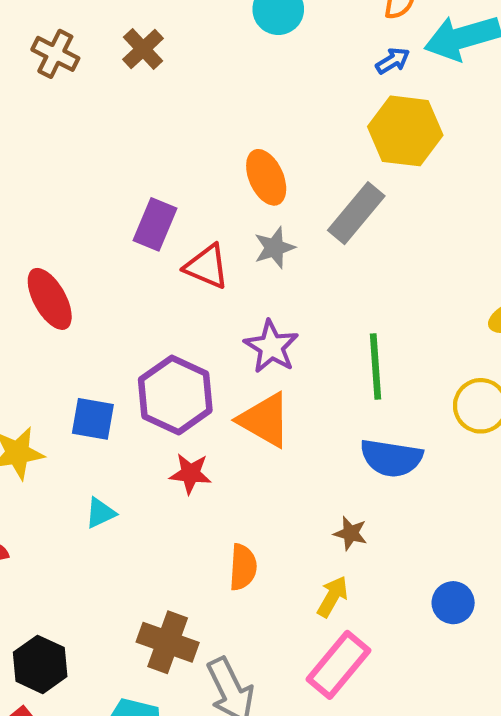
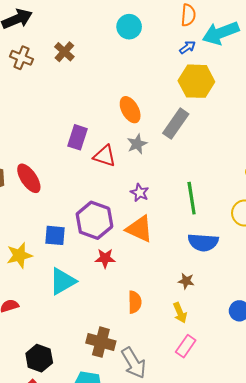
purple star: (271, 347) -> (140, 193), size x0.7
cyan triangle: (100, 513) -> (62, 281), size x1.8
yellow arrow: (333, 597) -> (180, 313), turned 132
pink rectangle: (339, 665) -> (186, 346), size x0.7

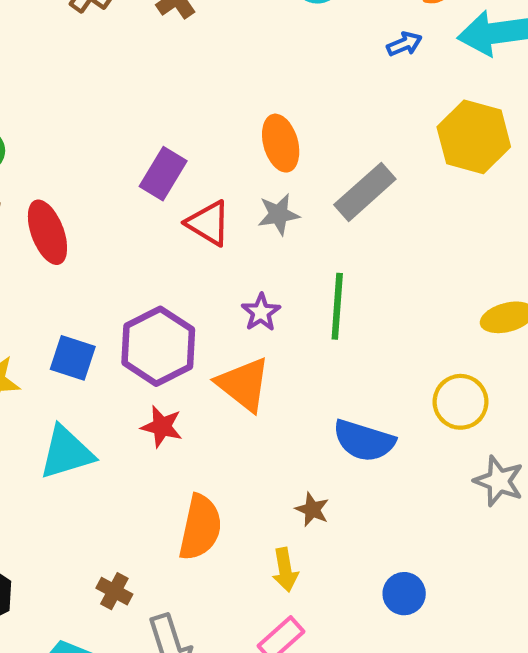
blue arrow: (187, 47) -> (404, 44), moved
yellow hexagon: (196, 81) -> (474, 137), moved
green line: (192, 198) -> (337, 306), moved
orange semicircle: (135, 302) -> (200, 527), size x1.4
brown cross: (101, 342) -> (114, 591), size x0.6

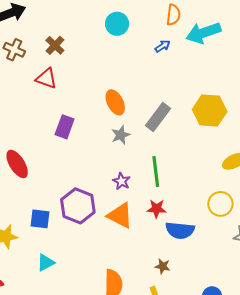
yellow hexagon: (474, 137) -> (210, 111), moved
red triangle: (208, 223) -> (46, 78), moved
red star: (162, 427) -> (157, 209), moved
cyan triangle: (66, 453) -> (46, 263), size x0.7

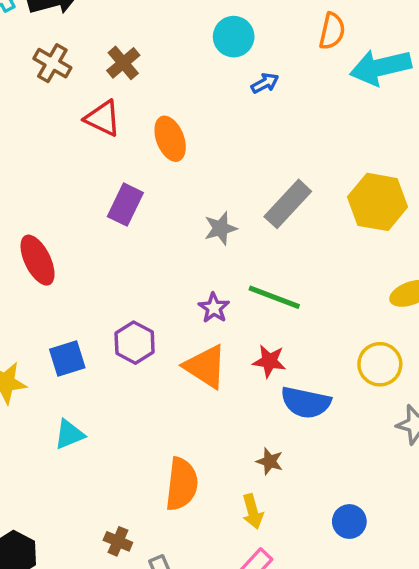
blue arrow: (163, 46) -> (265, 83), moved
orange ellipse: (115, 102) -> (170, 139), moved
green line: (156, 172) -> (274, 297), turned -68
purple hexagon: (78, 206) -> (135, 343), size x0.7
blue square: (40, 219) -> (67, 358), turned -30

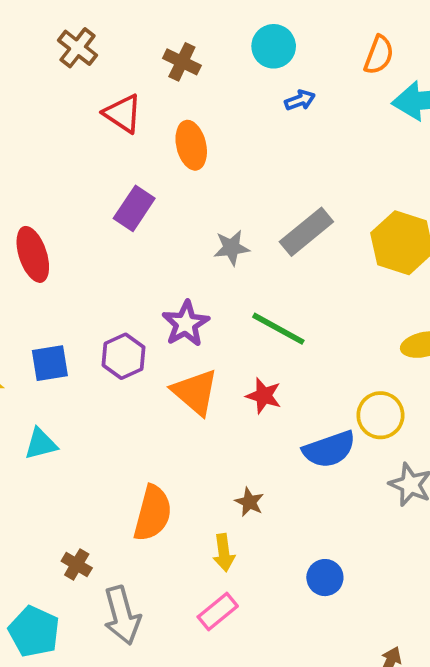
brown cross: (123, 63) -> (182, 62), moved, turned -32
purple star: (214, 308) -> (186, 324), moved, size x1.4
blue semicircle: (306, 402) -> (329, 449), moved, turned -39

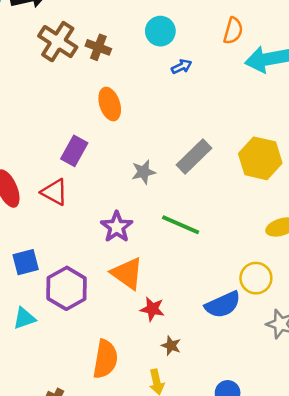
brown cross: (78, 48) -> (58, 42), moved, size x1.4
red triangle: (123, 114) -> (54, 192), moved
purple hexagon: (124, 356) -> (67, 288), moved, size x1.4
red star: (264, 396) -> (152, 309), moved

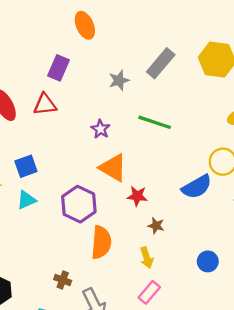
red triangle: (54, 192) -> (45, 104), turned -30
purple star: (117, 227) -> (100, 129), size x0.7
purple hexagon: (67, 288) -> (79, 204), moved
cyan triangle: (24, 318) -> (26, 200), moved

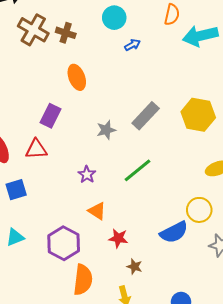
green line: (155, 122) -> (137, 170), turned -60
blue square: (26, 166) -> (16, 190), moved
orange triangle: (113, 168) -> (97, 211), size x0.7

